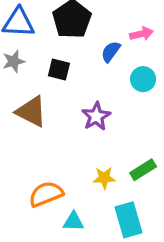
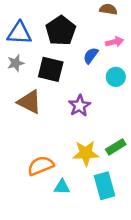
black square: (59, 69) -> (51, 69), size x1.5
yellow star: (104, 178) -> (86, 153), size x1.5

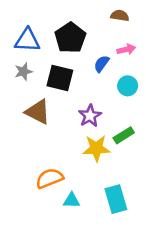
green rectangle: (116, 147) -> (124, 135), moved
yellow star: (86, 153) -> (96, 148), moved

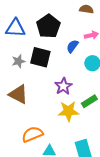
gray star: (23, 72) -> (18, 61), moved
brown triangle: (38, 112) -> (18, 94), moved

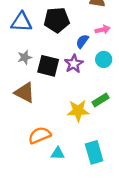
black pentagon: (48, 26) -> (57, 20), turned 30
black square: (40, 57) -> (48, 66), moved
purple star: (63, 86) -> (74, 64), moved

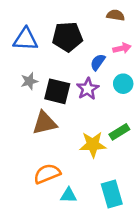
brown triangle: (25, 93) -> (45, 123), moved, turned -40

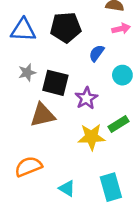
pink arrow: (122, 48) -> (121, 29), moved
purple star: (88, 89) -> (86, 98), moved
orange semicircle: (47, 174) -> (28, 167), moved
cyan triangle: (69, 195) -> (67, 188), turned 30

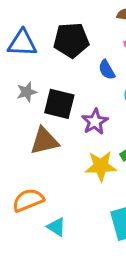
blue semicircle: (97, 53) -> (107, 70), turned -66
cyan triangle: (67, 188) -> (56, 227), moved

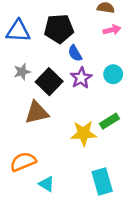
blue semicircle: (107, 70) -> (75, 53), moved
black square: (59, 104) -> (49, 82), turned 30
purple star: (95, 122) -> (81, 78), moved

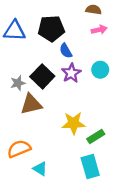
gray star: (22, 72) -> (18, 83), moved
green rectangle: (109, 121) -> (96, 137), moved

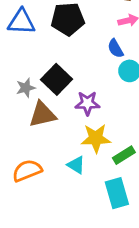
blue semicircle: (66, 51) -> (115, 48), moved
purple star: (71, 73) -> (87, 103), moved, turned 30
cyan triangle: (40, 169) -> (76, 165), moved

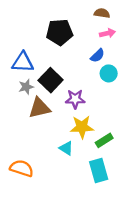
blue triangle: (21, 22) -> (23, 62), moved
blue semicircle: (115, 48) -> (97, 56), turned -104
orange semicircle: (27, 171) -> (22, 168), moved, turned 40

